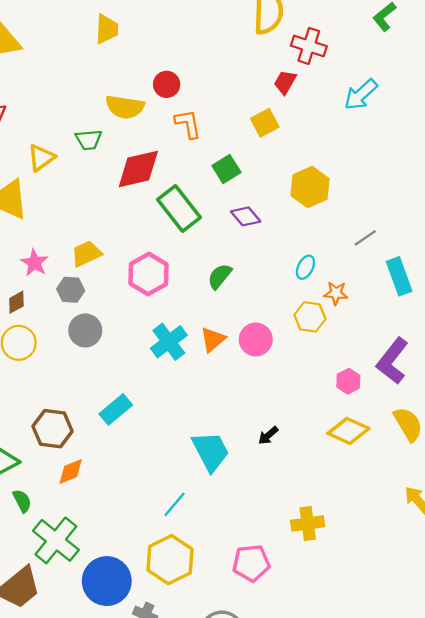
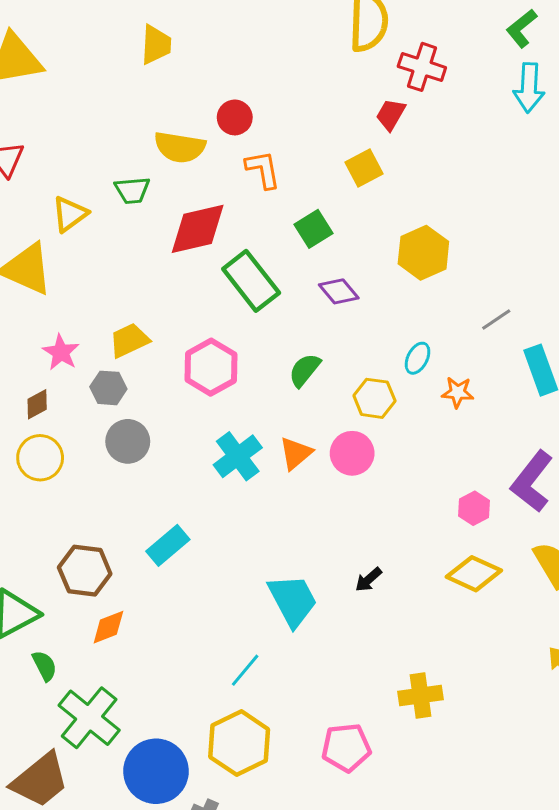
cyan arrow: (361, 95) -> (529, 88), moved, turned -45
yellow hexagon: (310, 317) -> (374, 398), moved

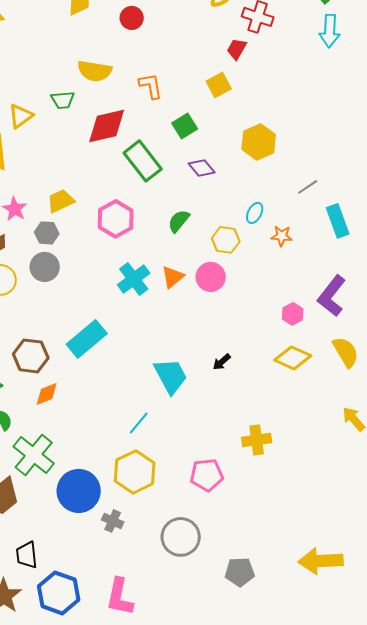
red circle: (235, 117) -> (132, 18), moved
gray circle: (128, 441) -> (45, 267), moved
cyan rectangle: (168, 545) -> (87, 339), size x1.4

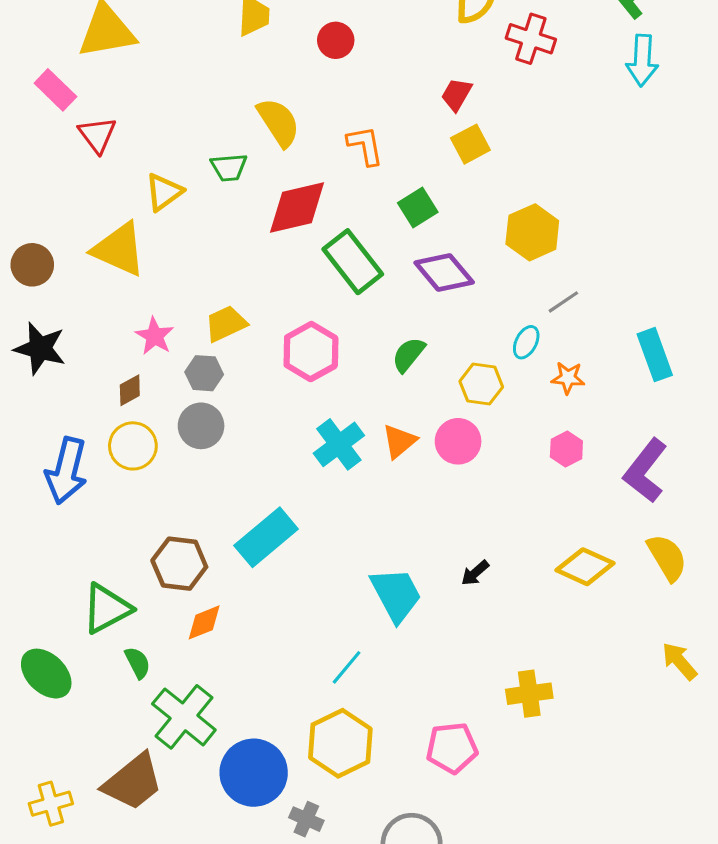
red trapezoid: (237, 49) -> (456, 94), moved
yellow semicircle: (95, 71) -> (278, 122), turned -132
purple diamond: (202, 168) -> (444, 273), size x1.4
gray line: (308, 187) -> (563, 302), moved
pink hexagon: (293, 314) -> (566, 449), moved

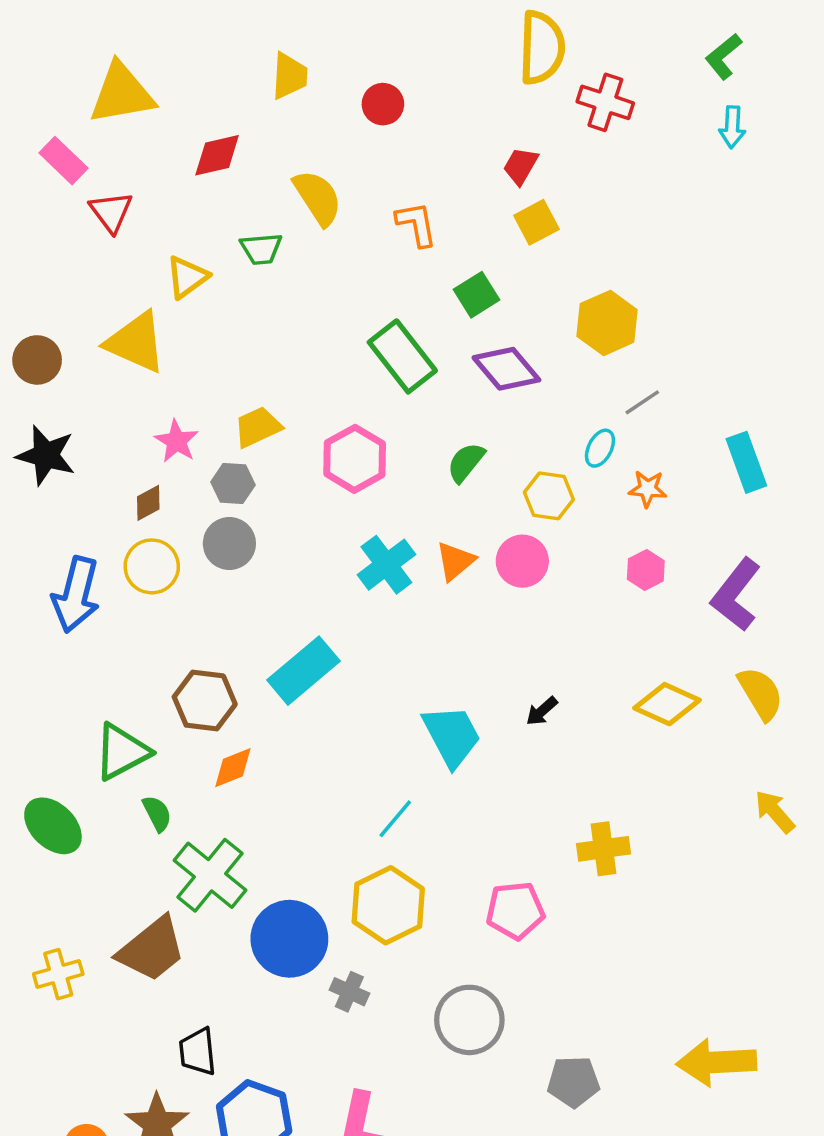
cyan arrow: (642, 60) -> (732, 127), size x0.7
red diamond: (297, 208) -> (217, 155), moved, size x0.7

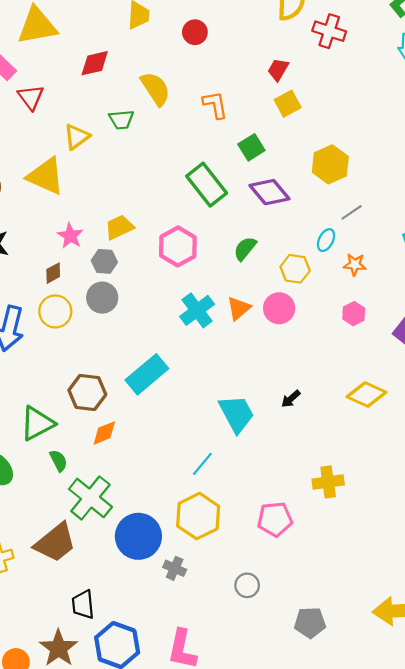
gray circle: (469, 1020) -> (247, 585), size x0.6

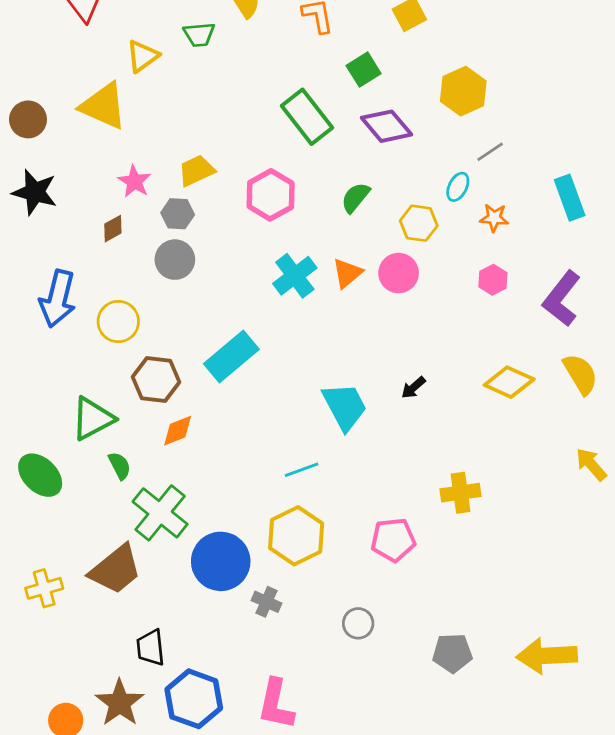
yellow circle: (55, 311) -> (118, 322), moved
cyan line: (202, 464) -> (302, 470), turned 30
gray pentagon: (310, 623) -> (452, 653), moved

